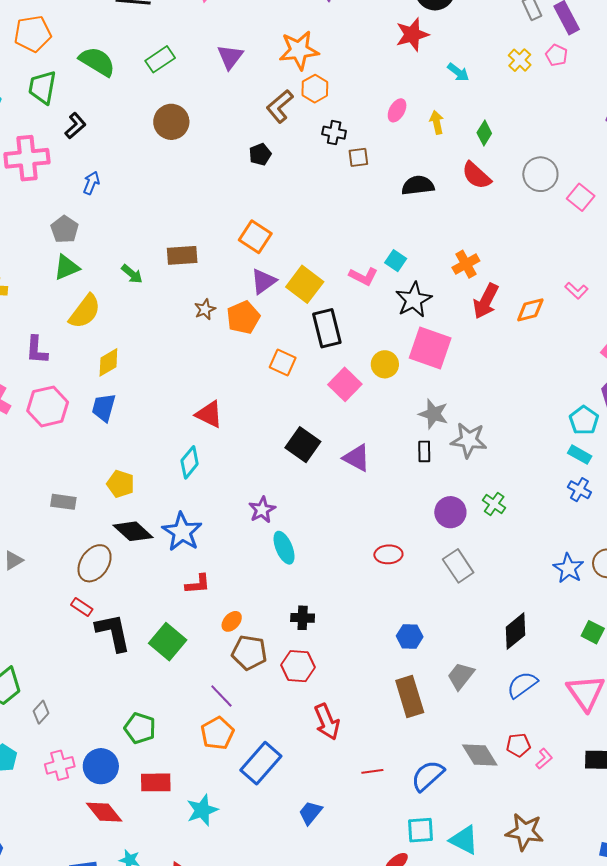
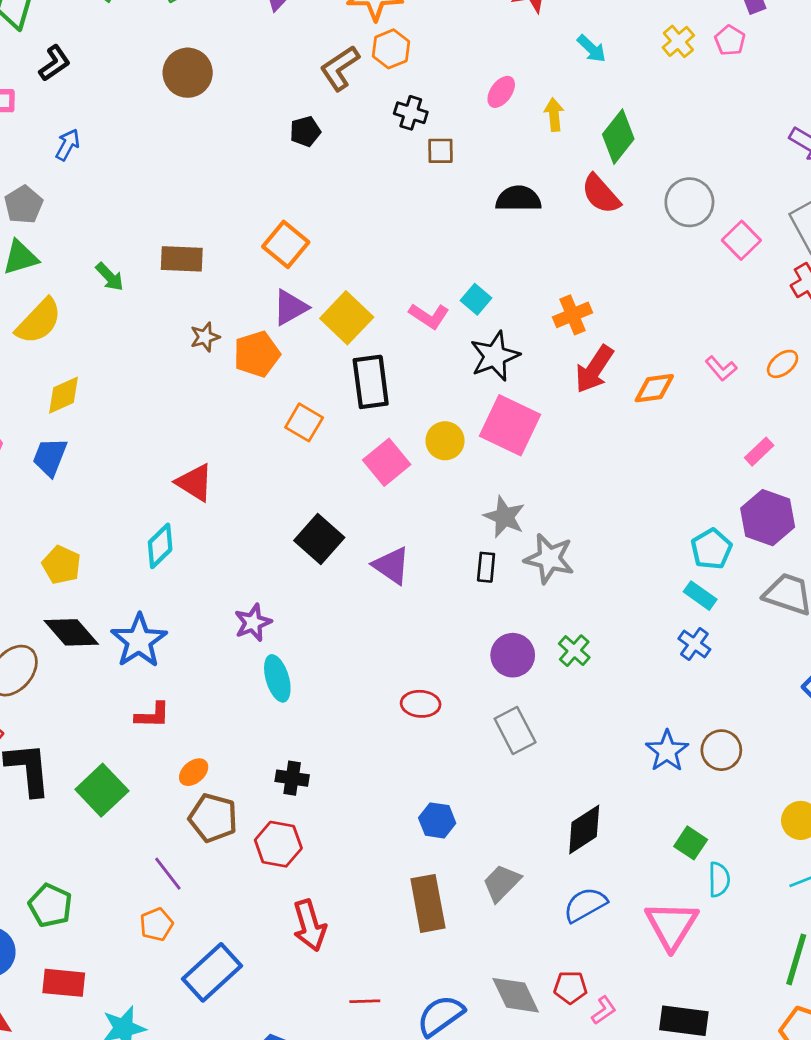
green diamond: (484, 133) -> (618, 137), size x1.5
orange pentagon: (217, 733) -> (156, 924), size x0.7

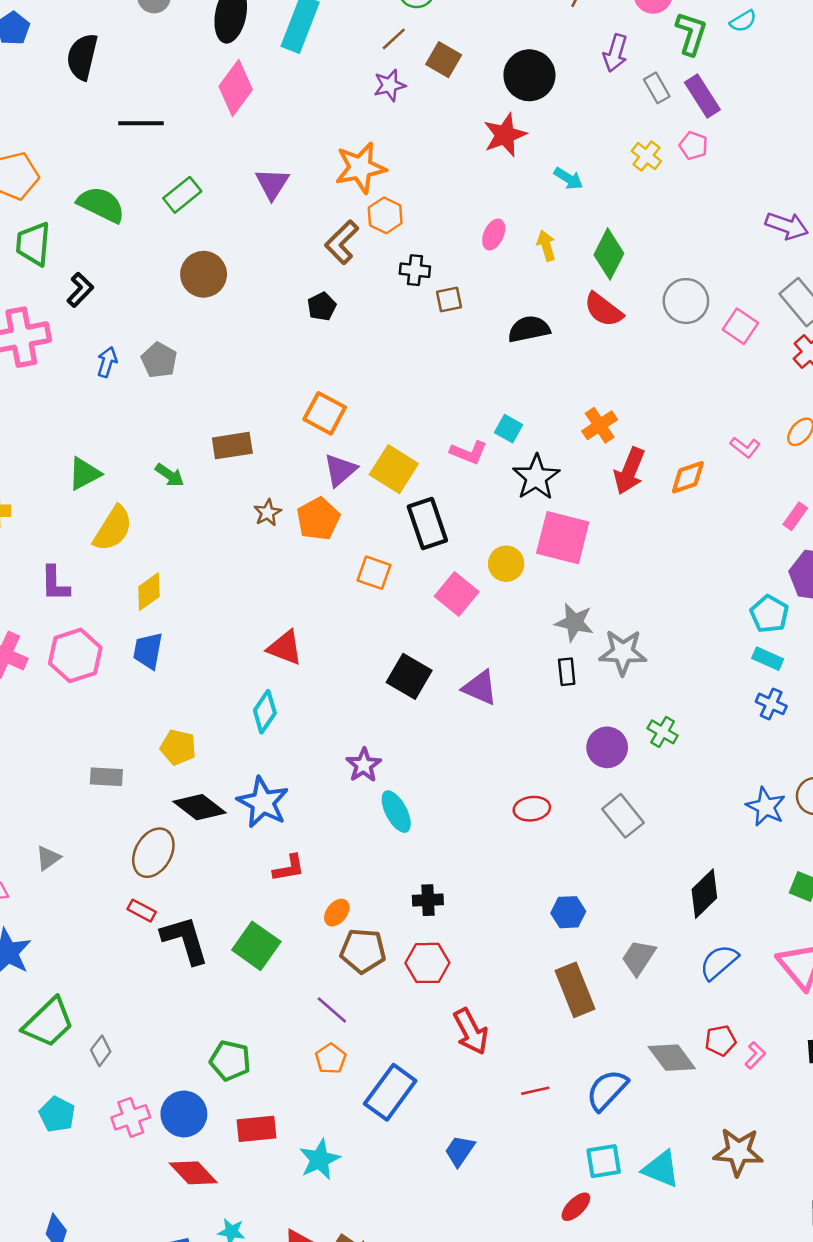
gray pentagon: (24, 205) -> (159, 360), moved

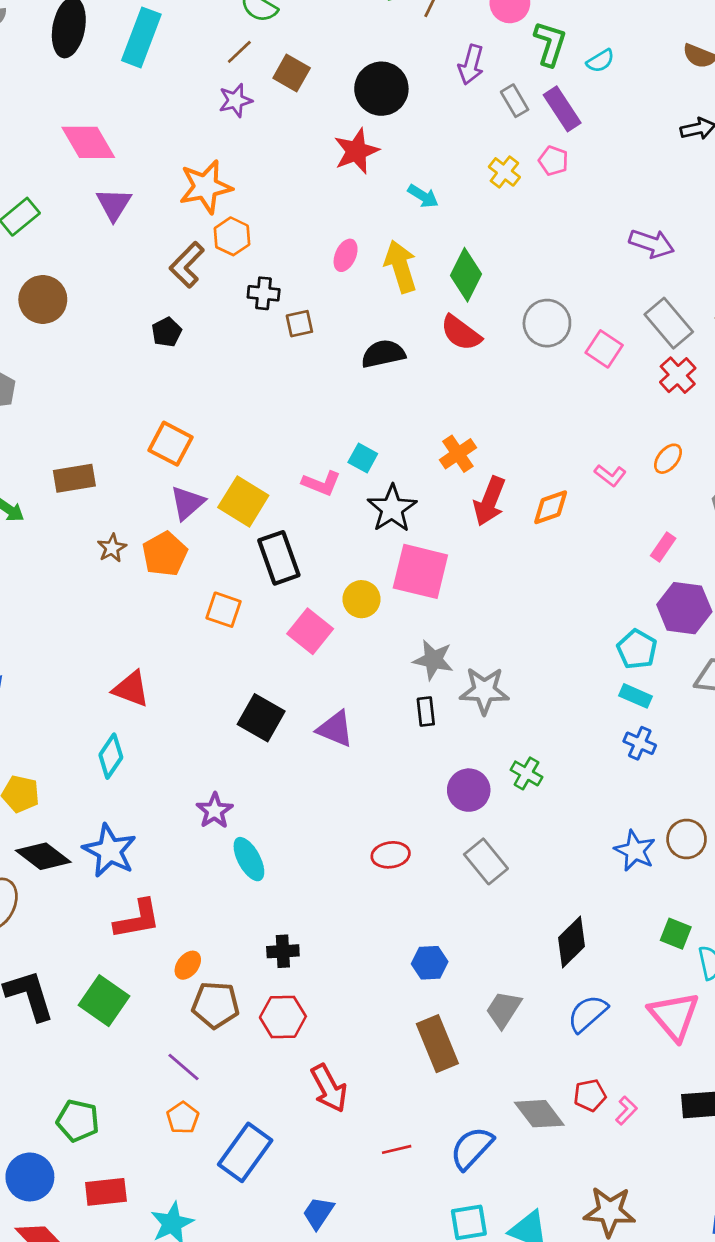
cyan semicircle: (743, 21) -> (600, 61), moved
pink diamond: (236, 88) -> (88, 142), moved, turned -66
yellow arrow: (546, 246) -> (401, 266), size x1.6
red L-shape: (289, 868) -> (137, 919), size x1.4

